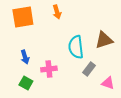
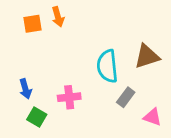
orange arrow: (57, 12) -> (58, 17), moved
orange square: (23, 17) -> (32, 24), size x0.6
blue arrow: (25, 57) -> (25, 89), moved

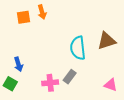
pink cross: (69, 97) -> (50, 83), moved
gray rectangle: (126, 97) -> (70, 77), moved
green square: (37, 117) -> (10, 84), moved

